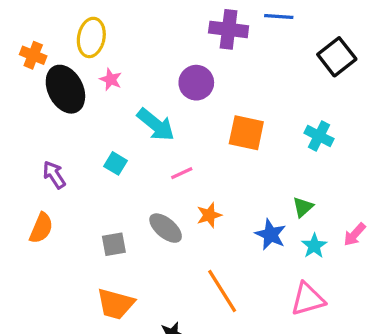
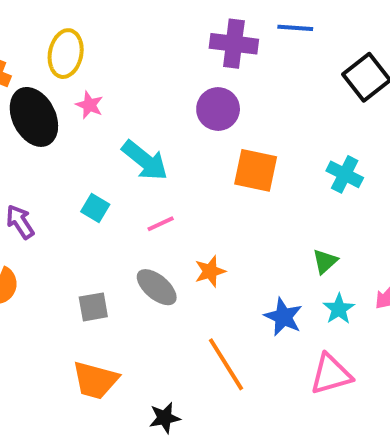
purple circle: (196, 83) -> (218, 109), moved
pink line: (182, 173) -> (161, 224), moved
blue star: (271, 234) -> (283, 317), moved

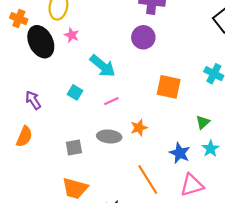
orange square: (256, 170) -> (169, 87), moved
gray ellipse: (157, 287) -> (109, 137), turned -35
pink triangle: (331, 374) -> (192, 185), moved

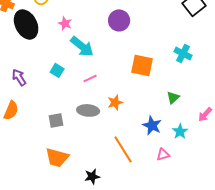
pink star: (72, 35) -> (65, 23), moved
cyan star: (211, 149) -> (180, 131), moved
pink triangle: (192, 185) -> (163, 154), size x0.6

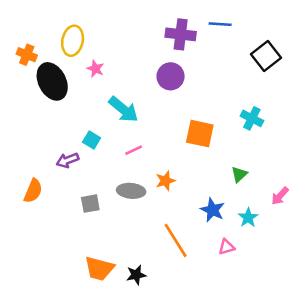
pink star: (65, 23) -> (95, 69), moved
purple arrow: (19, 77) -> (67, 160), moved, turned -78
orange trapezoid: (57, 157) -> (99, 268), moved

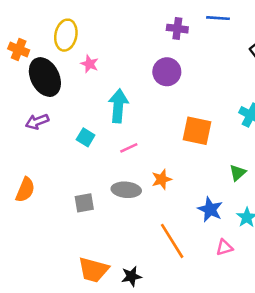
purple cross: (181, 34) -> (177, 29), size x0.7
cyan arrow: (123, 109) -> (118, 106), turned -124
purple arrow: (67, 160) -> (37, 122), moved

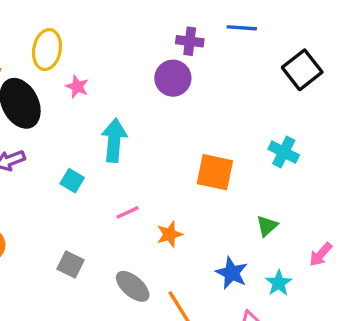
purple circle: (167, 72) -> (173, 78), moved
pink line: (129, 148) -> (128, 212), moved
gray ellipse: (126, 190) -> (133, 286), moved, turned 36
gray square: (84, 203) -> (70, 265), turned 36

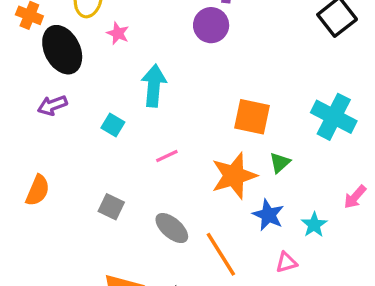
cyan cross: (284, 152) -> (334, 117), moved, size x1.5
green triangle: (267, 226) -> (280, 163), moved
orange star: (170, 234) -> (234, 176), moved, size x1.8

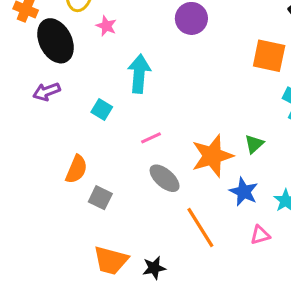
orange square: (252, 117) -> (269, 56), moved
orange semicircle: (38, 190) -> (76, 169), moved
gray square: (111, 207) -> (100, 198), moved
gray ellipse: (172, 228) -> (165, 178), moved

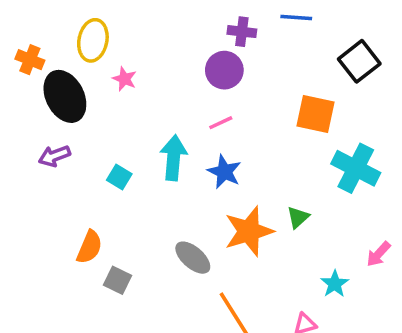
cyan arrow: (139, 74) -> (174, 158), moved
pink line: (151, 138) -> (221, 123), moved
blue star: (244, 192) -> (224, 172), moved

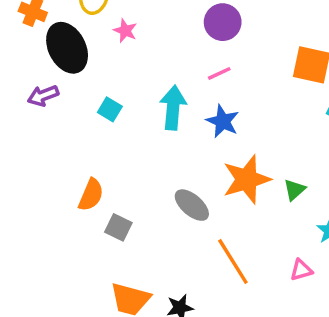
purple arrow: (54, 156) -> (43, 96), moved
cyan square: (119, 177) -> (110, 109), moved
green triangle: (298, 217) -> (294, 190), moved

